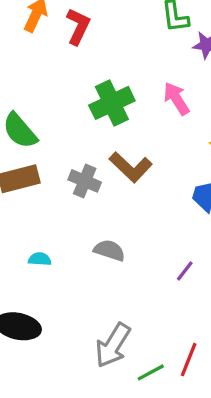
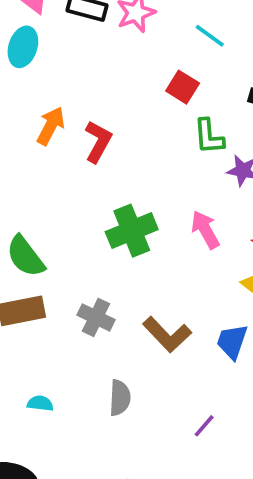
brown L-shape: (131, 167) -> (167, 334), moved
gray semicircle: (109, 250) -> (120, 398), turned 72

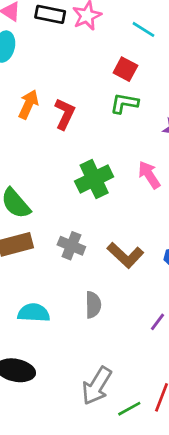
green L-shape: (209, 137) -> (124, 103), moved, turned 108
cyan semicircle: (40, 403) -> (34, 313), size x1.6

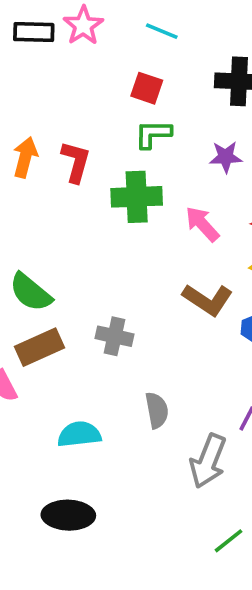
green cross: (94, 179) -> (137, 197), moved, turned 33
brown L-shape: (125, 255) -> (208, 300), moved
gray arrow: (97, 386) -> (208, 461), moved

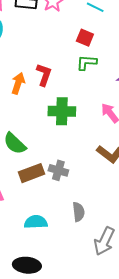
orange arrow: (25, 157) -> (18, 83), moved
green cross: (137, 197) -> (62, 111), moved
brown rectangle: (39, 347) -> (31, 173), moved

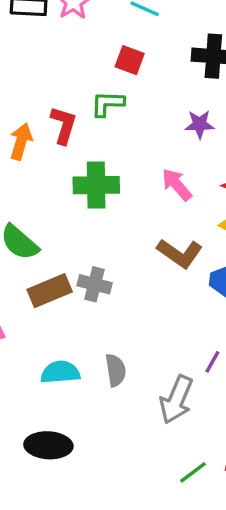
green L-shape: (87, 63) -> (107, 104), moved
gray semicircle: (79, 212) -> (116, 370), moved

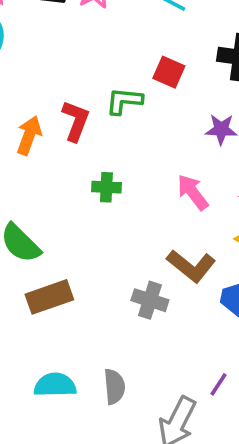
red square: (130, 60) -> (169, 72), moved
green cross: (96, 185) -> (106, 187), size x0.6
gray cross: (95, 284) -> (150, 300), moved

